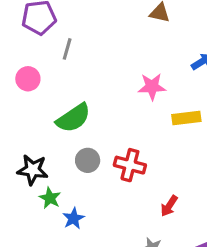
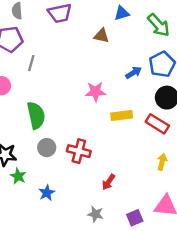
green semicircle: (73, 118) -> (36, 115), turned -68
blue star: (73, 218) -> (47, 193), moved

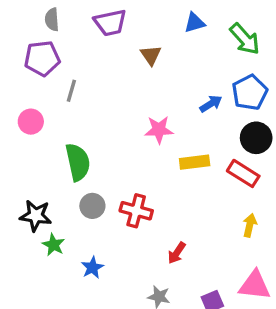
brown triangle: (101, 36) -> (151, 55), moved, turned 42

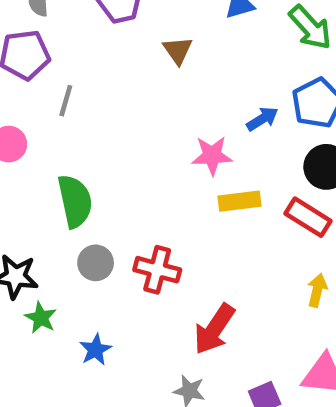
pink star: (159, 130) -> (212, 155), moved
red arrow: (177, 253) -> (214, 329), size x1.6

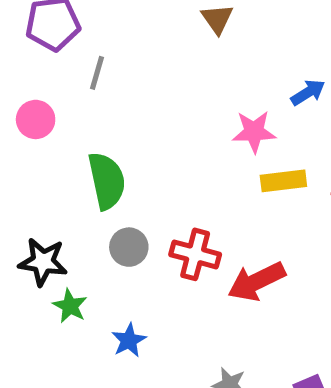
red arrow: (214, 329) -> (256, 281), moved, turned 30

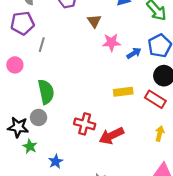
pink star: (254, 132) -> (111, 42), moved
gray circle: (129, 247) -> (39, 117), moved

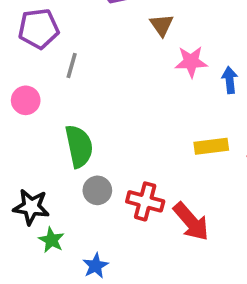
blue arrow: (134, 53) -> (230, 80), turned -64
gray circle: (39, 117) -> (97, 190), moved
red arrow: (111, 136) -> (191, 222), turned -105

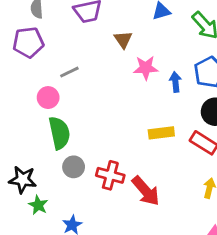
gray line: (72, 65) -> (69, 72), moved, turned 48
pink circle: (26, 100) -> (48, 98), moved

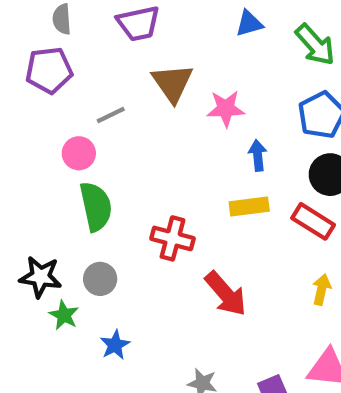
brown triangle: (123, 40) -> (173, 83), moved, size x1.5
blue arrow: (175, 82) -> (258, 155), moved
gray circle: (74, 167) -> (100, 279), moved
red cross: (110, 175) -> (173, 238), moved

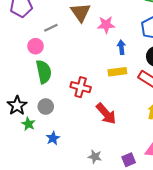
black star: (40, 277) -> (17, 106), turned 30

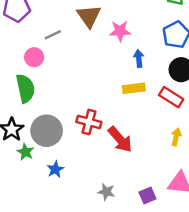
green semicircle: (44, 72) -> (25, 88), moved
red cross: (81, 87) -> (89, 122), moved
gray circle: (46, 107) -> (47, 131), size x1.6

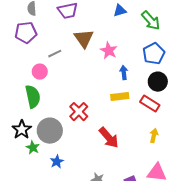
pink star: (120, 31) -> (109, 51), turned 30
red cross: (89, 122) -> (79, 112), moved, turned 30

